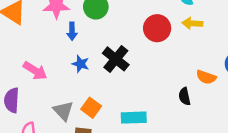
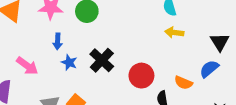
red circle: (157, 28) -> (141, 76), moved
blue arrow: (72, 31) -> (58, 41), moved

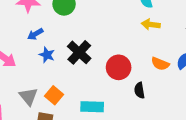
blue arrow: (58, 41) -> (35, 34), turned 56
orange semicircle: (183, 83) -> (160, 64), moved

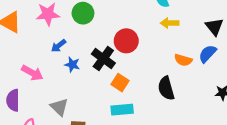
red circle: (119, 67) -> (126, 41), moved
black semicircle: (139, 90) -> (166, 88), size x1.5
orange square: (54, 95) -> (120, 83), moved

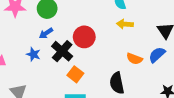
blue arrow: (59, 46) -> (46, 33), moved

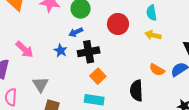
red circle: (84, 37) -> (118, 24), moved
black cross: (62, 51) -> (89, 52), turned 30

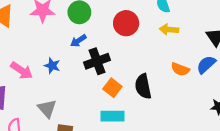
blue star: (61, 51) -> (52, 66), moved
black semicircle: (136, 91) -> (143, 86), moved

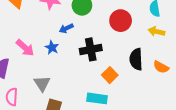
blue arrow: (78, 41) -> (66, 28), moved
black semicircle: (143, 86) -> (136, 59), moved
orange square: (112, 88) -> (110, 75), moved

